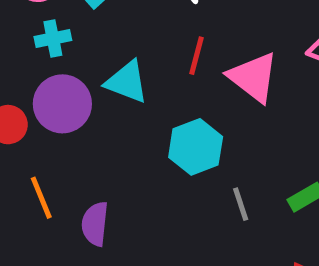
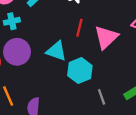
pink triangle: (253, 77) -> (106, 37), turned 40
cyan triangle: (127, 82) -> (56, 51), moved

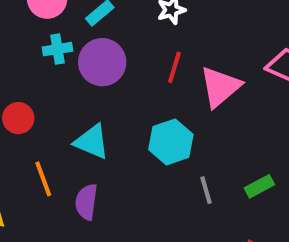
cyan triangle: (56, 51) -> (92, 142), moved
purple circle: (17, 52) -> (102, 62), moved

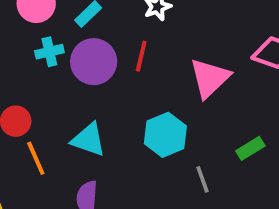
red line: (174, 67) -> (141, 56), moved
orange line: (43, 179) -> (36, 158), moved
green rectangle: (259, 186) -> (250, 148), moved

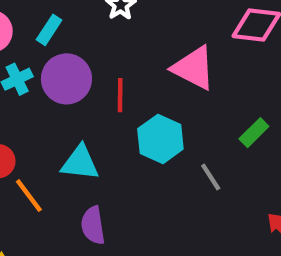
red line: (141, 56) -> (120, 95), moved
pink triangle: (210, 78) -> (194, 68), turned -36

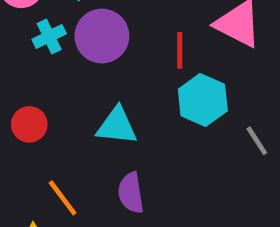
red line: (120, 95) -> (180, 50), moved
orange line: (29, 196) -> (63, 198), moved

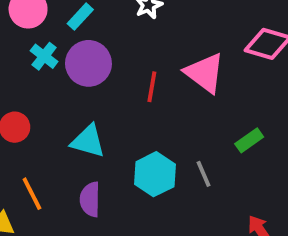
cyan cross: (49, 37) -> (44, 56), turned -36
cyan hexagon: (203, 100) -> (155, 174), moved

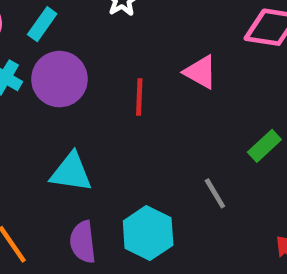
pink triangle: (205, 73) -> (200, 72), size x0.7
cyan hexagon: (155, 174) -> (148, 233), moved

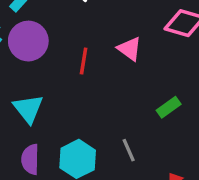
cyan triangle: (71, 172) -> (28, 109), turned 36
gray line: (215, 193) -> (129, 150), moved

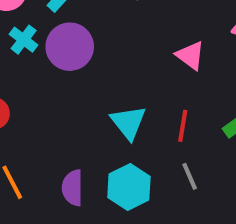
red line: (84, 61) -> (183, 126), moved
cyan triangle: (28, 109) -> (128, 123), moved

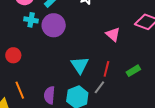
cyan cross: (24, 40) -> (31, 20), turned -32
gray line: (190, 176) -> (99, 87), moved, turned 56

